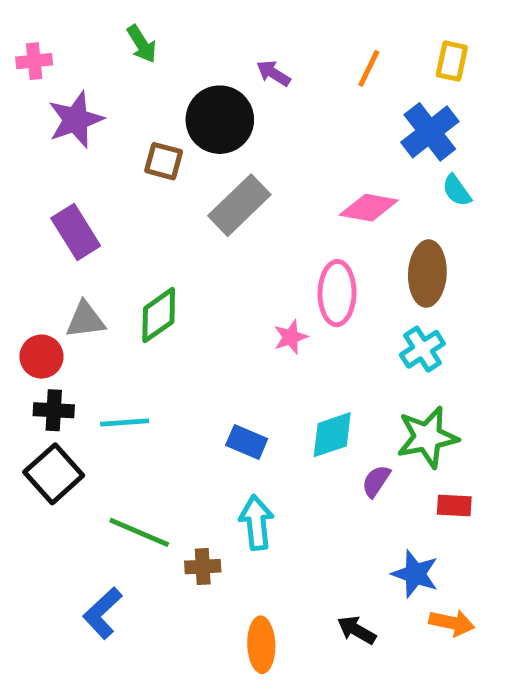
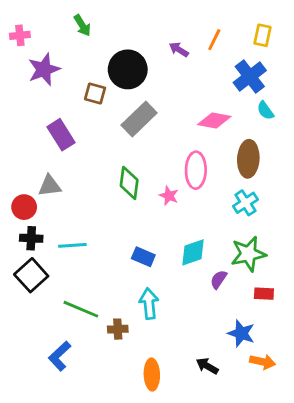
purple arrow: (274, 73) -> (179, 50), moved
purple rectangle: (76, 232) -> (61, 135), moved
green diamond: (159, 315) -> (129, 183), moved, turned -48
pink star: (291, 337) -> (169, 196), turned -30

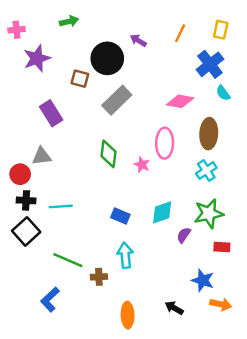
green arrow: (82, 25) -> (69, 21), turned -72
purple arrow: (179, 50) -> (138, 40), moved

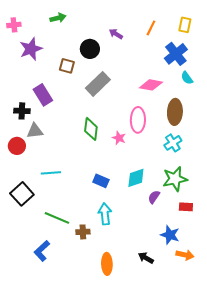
black circle: (107, 58) -> (90, 49), size x0.7
black cross: (26, 200) -> (22, 111), moved

